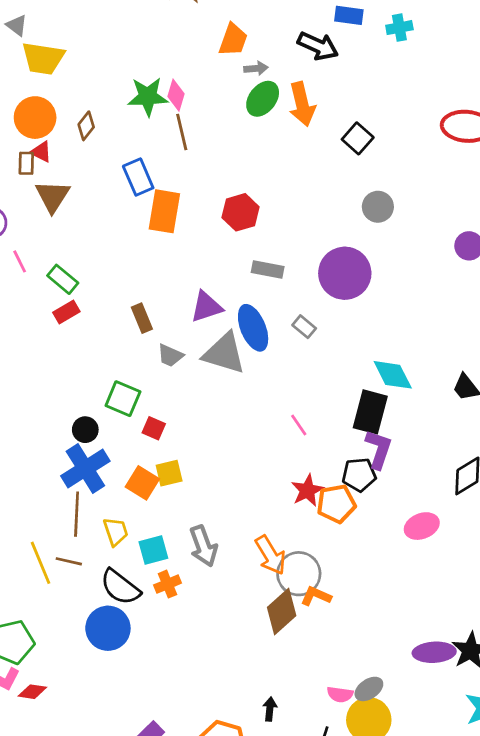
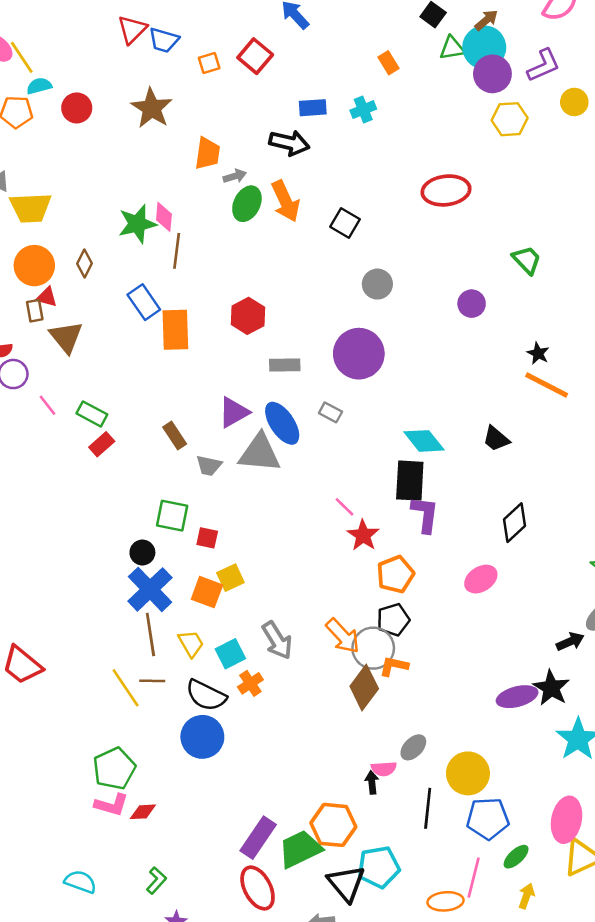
brown line: (182, 132) -> (177, 251), turned 32
black pentagon: (359, 475) -> (393, 620), moved
red star: (307, 490) -> (363, 535), moved
gray ellipse: (369, 689) -> (413, 747), moved
pink semicircle: (340, 694) -> (384, 769), moved

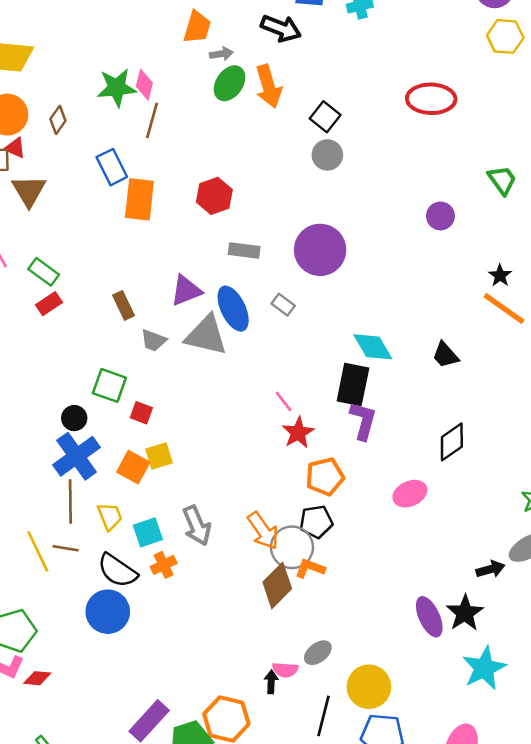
gray circle: (377, 284) -> (327, 155), moved
purple ellipse: (517, 697) -> (429, 617), turned 72

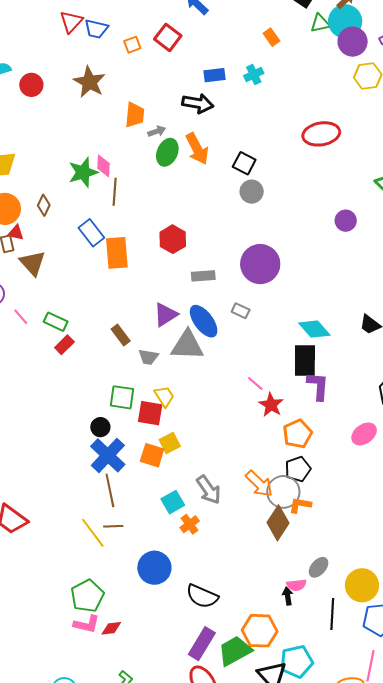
red square: (141, 413) -> (150, 413), size x1.5
yellow trapezoid: (110, 516) -> (164, 396), moved
black semicircle: (117, 571) -> (202, 596), moved

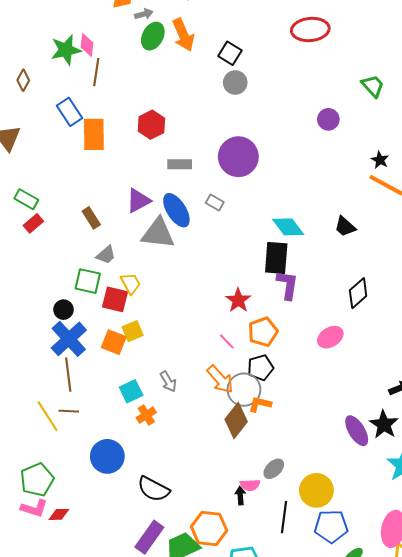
gray trapezoid: (148, 357) -> (106, 255), moved, turned -55
pink line: (255, 383) -> (227, 341), moved
gray arrow: (209, 490) -> (168, 382), size x0.7

